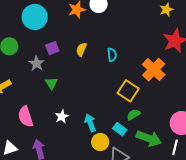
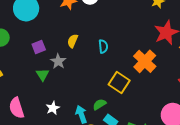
purple square: (52, 48) -> (39, 47), moved
gray star: (37, 63) -> (58, 61), moved
green semicircle: (133, 115) -> (100, 104), moved

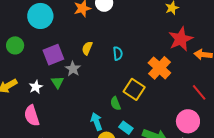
purple square: (39, 47) -> (53, 55), size x1.5
green semicircle: (100, 104) -> (115, 103), moved, turned -80
white star: (53, 108) -> (36, 87), moved

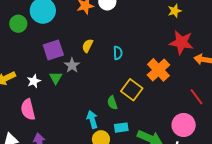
red star: (181, 39) -> (181, 42), turned 30
green circle: (15, 45) -> (18, 24), moved
cyan rectangle: (126, 128) -> (121, 128), turned -48

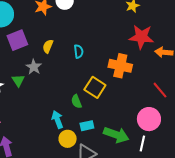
purple square: (53, 50) -> (17, 40), moved
orange cross: (158, 70) -> (120, 66), turned -30

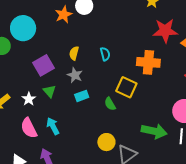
purple square: (17, 40) -> (43, 65), moved
gray star: (34, 67) -> (75, 75), moved
cyan arrow: (57, 120) -> (53, 126), moved
cyan rectangle: (87, 126) -> (82, 96), moved

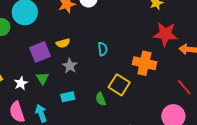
yellow semicircle: (74, 53) -> (63, 43), moved, turned -128
cyan rectangle: (82, 96) -> (68, 97), moved

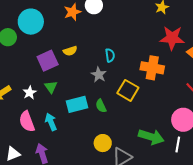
gray star: (70, 66) -> (99, 75), moved
cyan rectangle: (68, 97) -> (77, 104), size x1.5
green semicircle: (101, 99) -> (101, 106), moved

